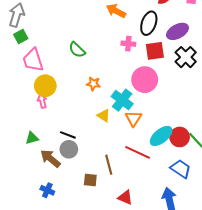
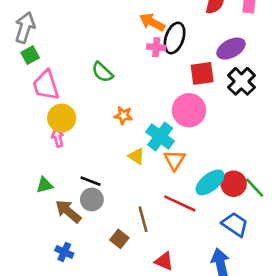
black ellipse: (149, 23) -> (175, 38), moved
pink cross: (128, 44) -> (156, 47), moved
brown square: (90, 180) -> (119, 239), turned 32

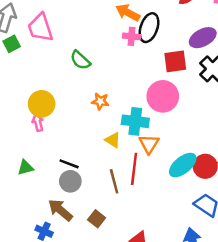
pink trapezoid: (46, 85) -> (40, 28), moved
cyan cross: (160, 136) -> (135, 121), turned -30
red line: (180, 203) -> (134, 169), moved, turned 72
brown arrow: (68, 211) -> (60, 210), moved
brown line: (143, 219) -> (114, 181), moved

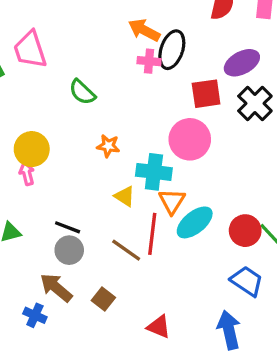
cyan ellipse: (183, 165) -> (195, 222), moved
brown line: (114, 181) -> (126, 250), turned -40

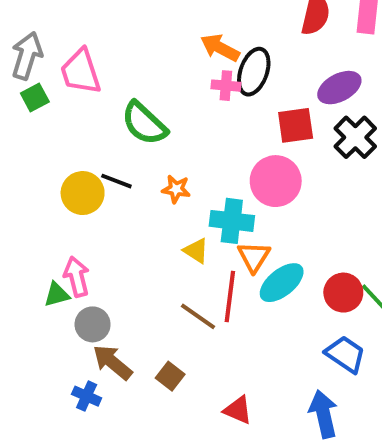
green semicircle: (82, 92) -> (144, 123), size x1.4
pink arrow: (27, 174) -> (77, 277), moved, size x1.4
black line: (68, 227) -> (116, 181), moved
gray circle: (69, 250) -> (93, 324), moved

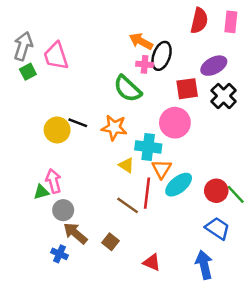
green semicircle: (144, 123) -> (128, 89), moved
orange star: (176, 189) -> (114, 128), size x1.5

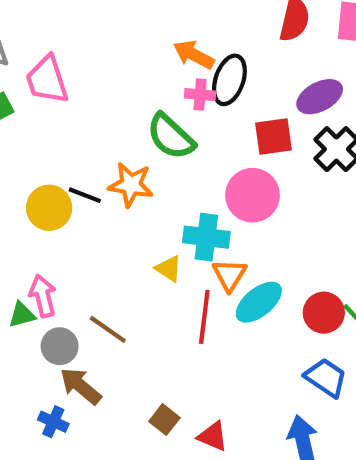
orange star: (114, 128) -> (131, 185), moved
brown line: (128, 205) -> (108, 329), moved
brown square: (111, 242) -> (164, 420), moved

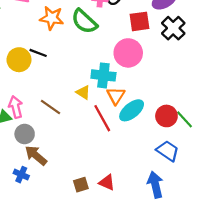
orange star: (131, 185) -> (52, 18), moved
red line: (204, 317) -> (102, 118), turned -36
brown line: (108, 329) -> (51, 107), moved
brown square: (164, 420) -> (81, 185), moved, turned 35

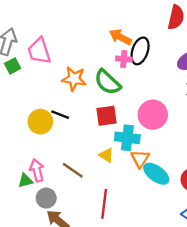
red square: (139, 21) -> (106, 116), moved
cyan ellipse: (132, 110) -> (156, 174), turned 75
red line: (102, 118) -> (104, 204), moved, turned 36

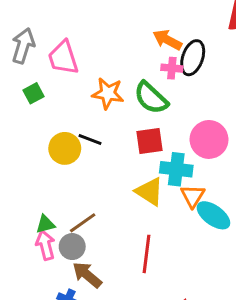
green square: (13, 66) -> (34, 93), moved
yellow triangle: (106, 155) -> (150, 192), size x1.5
pink arrow: (37, 170) -> (45, 245), moved
brown line: (73, 170) -> (83, 223), moved, turned -70

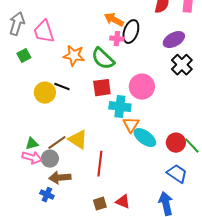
yellow triangle: (150, 192) -> (78, 140), moved
pink arrow: (45, 245) -> (32, 158), turned 120
brown arrow: (87, 275) -> (60, 178), turned -45

